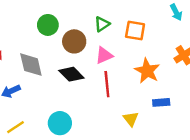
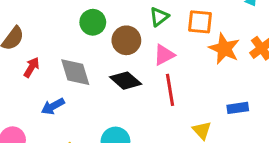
orange star: (147, 71) -> (224, 49), moved

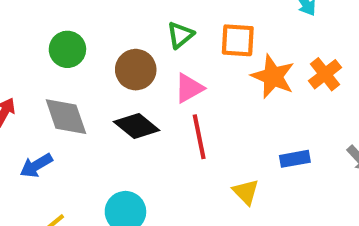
green circle: (93, 22) -> (67, 49), moved

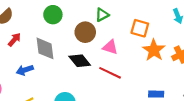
green triangle: (180, 35) -> (102, 15), moved
pink triangle: (189, 88) -> (110, 47), turned 35
red line: (199, 137) -> (110, 73), turned -65

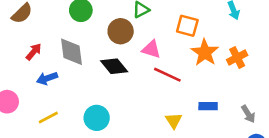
red arrow: (14, 40) -> (34, 52), moved
red line: (110, 73) -> (167, 75), moved

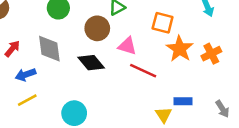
yellow line: (48, 118) -> (27, 100), moved
yellow triangle: (174, 121) -> (163, 115), moved

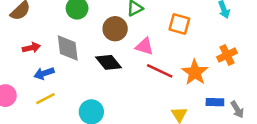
red arrow: (12, 49) -> (31, 48), turned 36
orange star: (180, 49) -> (195, 72), moved
blue rectangle: (183, 101) -> (215, 102), moved

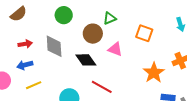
red line: (160, 71) -> (102, 87), moved
blue arrow: (44, 73) -> (25, 65), moved

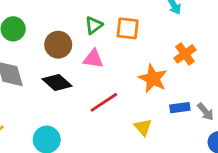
green triangle: (110, 18) -> (94, 25), moved
red line: (102, 87) -> (104, 102), moved, turned -50

